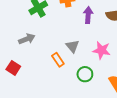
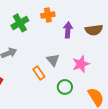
pink star: (102, 50) -> (81, 64), turned -30

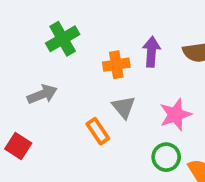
orange cross: (48, 15) -> (116, 65), moved
green circle: (65, 87) -> (166, 157), moved

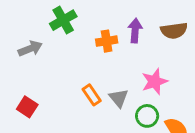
gray arrow: (42, 94) -> (30, 49), moved
gray triangle: (124, 107) -> (119, 98), moved

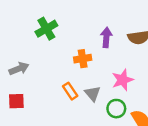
orange cross: (107, 41) -> (83, 59), moved
gray arrow: (30, 49) -> (19, 69), moved
red square: (27, 107) -> (16, 101), turned -35

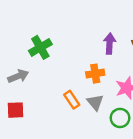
green cross: (46, 29) -> (40, 47), moved
orange cross: (83, 59) -> (95, 74), moved

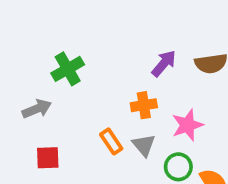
purple arrow: (110, 44) -> (164, 63), turned 36
red square: (16, 110) -> (48, 158), moved

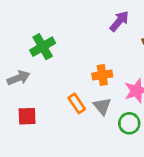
purple arrow: (164, 63) -> (119, 21), moved

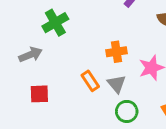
green circle: (129, 123) -> (127, 111), moved

